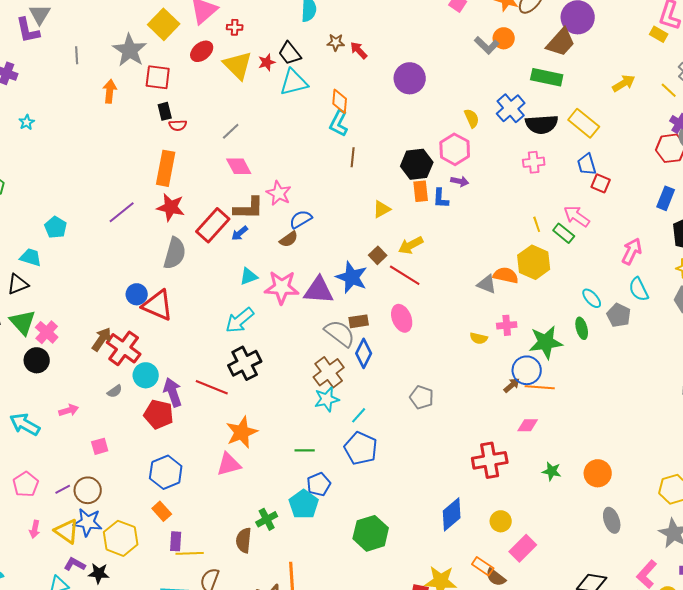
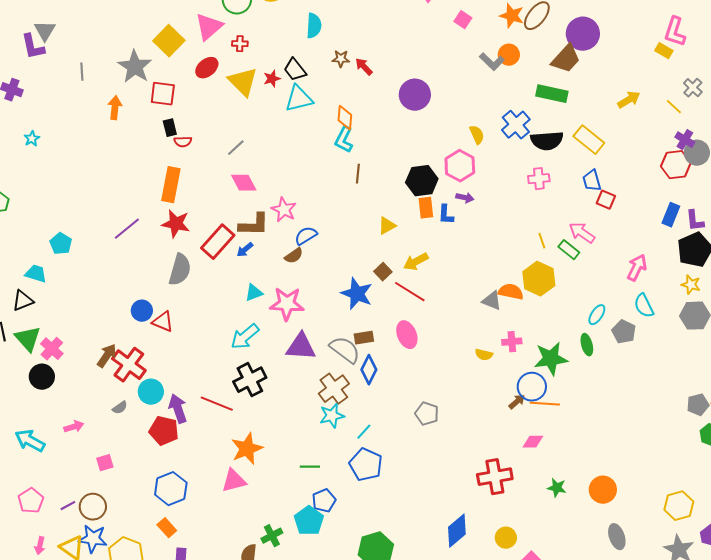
purple triangle: (319, 290) -> (301, 347), moved
cyan ellipse: (592, 298) -> (597, 315), turned 75
red triangle: (158, 305) -> (163, 322), size x0.7

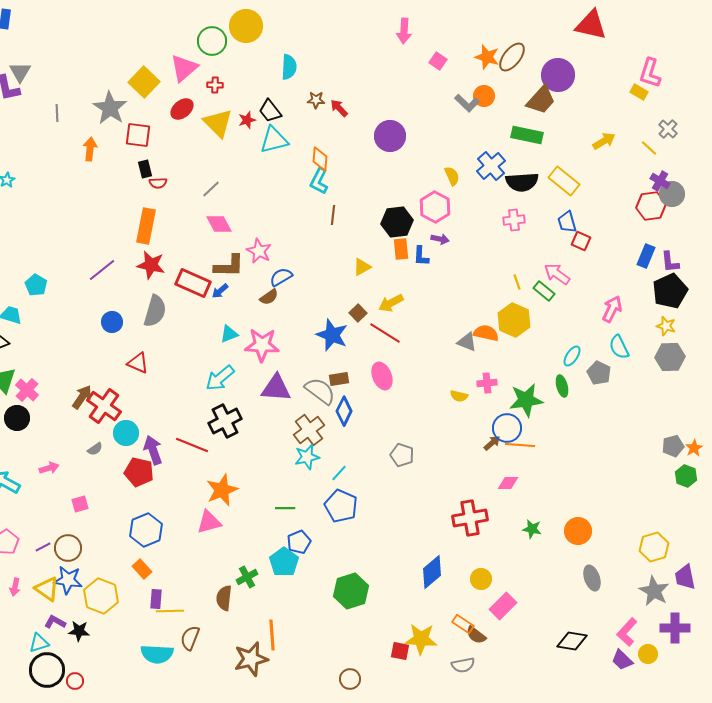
red rectangle: (218, 242) -> (193, 283), turned 72
blue circle: (142, 311) -> (112, 322), moved

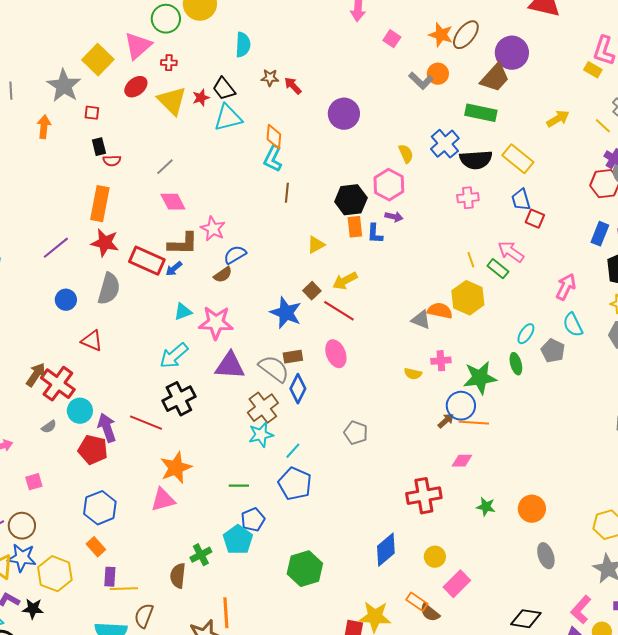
red square: (138, 135) -> (92, 113), size x0.6

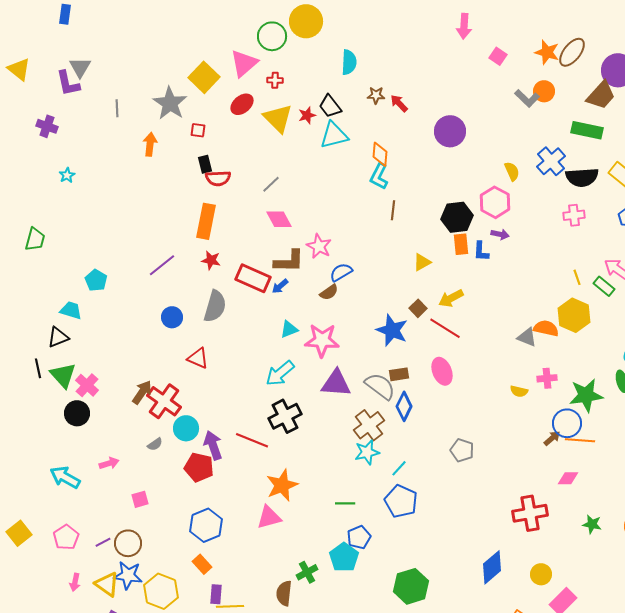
red semicircle: (112, 161) -> (218, 178), size x1.4
red star: (105, 243) -> (211, 260), size x0.7

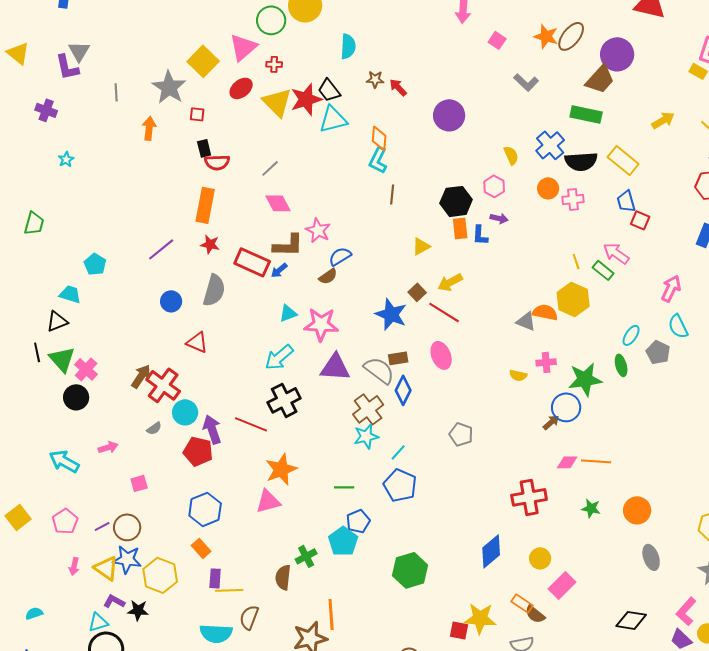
orange circle: (544, 91) -> (548, 188), moved
red star: (307, 115) -> (306, 99), size x1.8
pink hexagon: (495, 202) -> (494, 186), size x0.7
orange line: (580, 440) -> (596, 461), moved

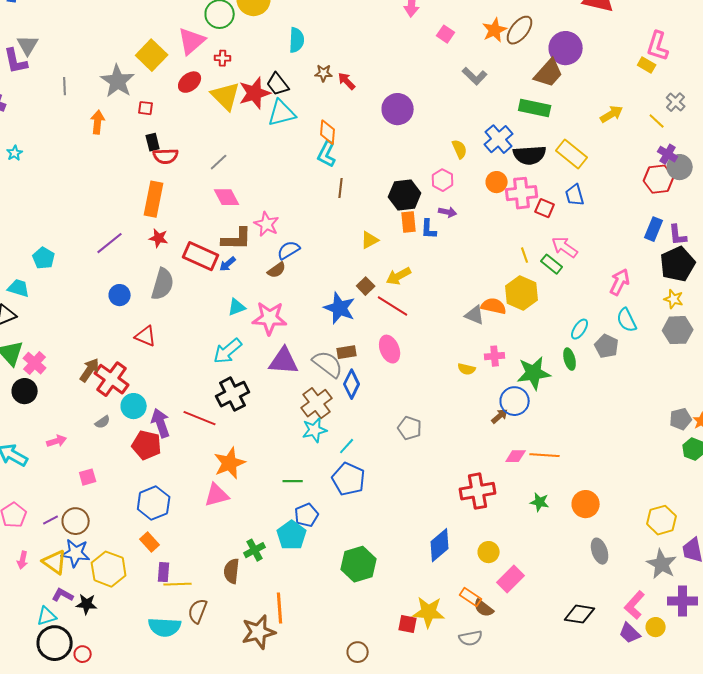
orange star: (546, 36) -> (495, 30), turned 30
pink cross: (573, 199) -> (522, 193), size x1.4
red square: (640, 220) -> (545, 208), moved

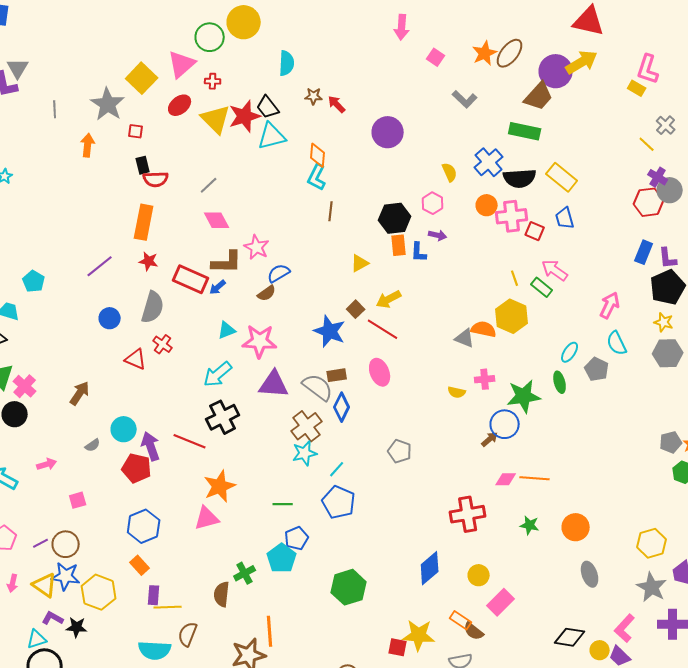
yellow arrow: (612, 114) -> (582, 62), moved, size x1.4
red cross: (112, 379) -> (163, 344), moved, size x0.6
yellow circle: (656, 627) -> (600, 650), moved

